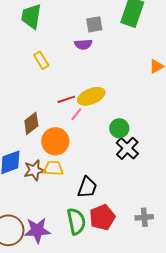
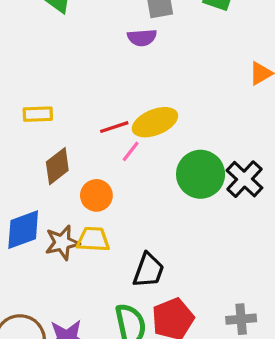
yellow rectangle: (41, 60) -> (38, 114), moved, turned -60
green circle: (119, 128) -> (201, 174), size x1.5
orange circle: (55, 141) -> (96, 195), size x0.7
black cross: (127, 148) -> (244, 179), moved

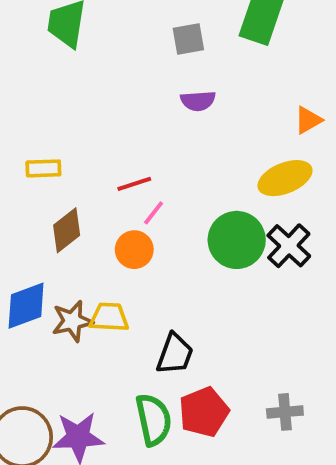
purple semicircle: (142, 38) -> (198, 101), moved
yellow ellipse: (155, 122) -> (285, 178), moved
orange circle: (96, 195) -> (134, 250), moved

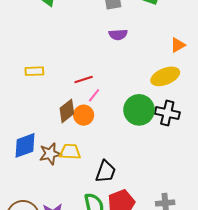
brown diamond: (67, 230) -> (67, 111), moved
black cross: (289, 246) -> (167, 113), turned -30

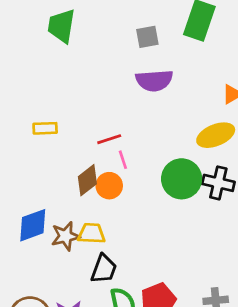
purple semicircle: (118, 35) -> (154, 81), size x1.5
pink line: (94, 95) -> (123, 160), turned -56
black trapezoid: (106, 172) -> (104, 269), moved

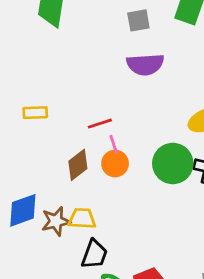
orange circle: (109, 186) -> (115, 164), moved

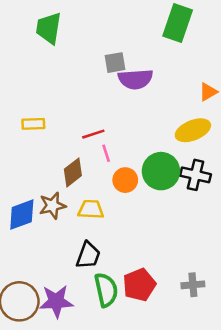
gray square: (138, 20) -> (115, 63), moved
orange circle: (115, 164) -> (125, 180), moved
yellow trapezoid: (82, 219) -> (91, 209), moved
brown star: (56, 221) -> (52, 206), moved

